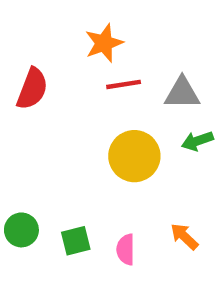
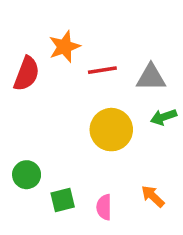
orange star: (104, 43) -> (64, 47), moved
green circle: (21, 230) -> (27, 175), moved

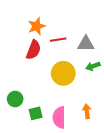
red semicircle: (27, 74) -> (34, 50), moved
orange arrow: (153, 196) -> (87, 111), turned 40
pink semicircle: (104, 207) -> (59, 117), size x1.5

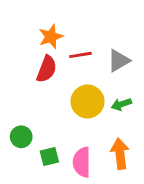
gray triangle: (86, 44) -> (119, 61), turned -30
green arrow: (93, 66) -> (121, 104), moved
orange arrow: (87, 111) -> (120, 154), size x1.5

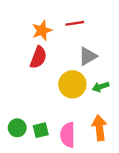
red line: (80, 55) -> (75, 23), moved
gray triangle: (119, 61) -> (88, 56), moved
green circle: (21, 137) -> (17, 128), moved

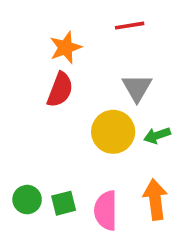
red line: (75, 23) -> (130, 26), moved
gray triangle: (88, 56) -> (137, 88), turned -30

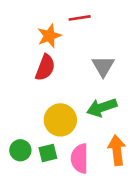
red line: (130, 26) -> (80, 18), moved
yellow circle: (113, 132) -> (60, 120), moved
green arrow: (157, 135) -> (102, 108), moved, size x1.5

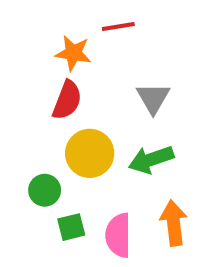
orange star: (49, 36) -> (73, 53), turned 30
yellow circle: (60, 120) -> (90, 153), moved
green circle: (20, 150) -> (45, 190), moved

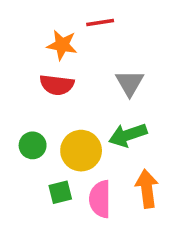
red semicircle: (67, 100) -> (57, 85), turned 76
yellow circle: (90, 153) -> (81, 151), moved
green circle: (45, 190) -> (33, 145), moved

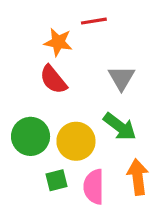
red semicircle: (57, 85) -> (53, 80), turned 44
green arrow: (128, 135) -> (120, 127), turned -124
green circle: (33, 145) -> (31, 136), size x1.5

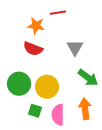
red semicircle: (53, 80) -> (33, 49), turned -30
green arrow: (120, 127) -> (88, 78), moved
green square: (57, 180) -> (35, 111), turned 32

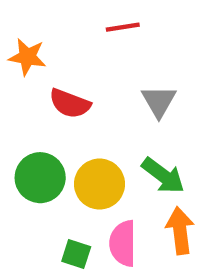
orange star: (36, 26) -> (27, 57), moved
green arrow: (88, 78) -> (163, 176), moved
green square: (35, 111) -> (76, 254), moved

